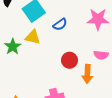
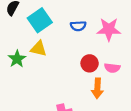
blue semicircle: (60, 24) -> (78, 26), moved, turned 32
red circle: (69, 60) -> (90, 63), moved

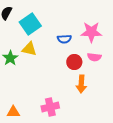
blue semicircle: (78, 26) -> (64, 39), moved
pink semicircle: (112, 68) -> (94, 57), moved

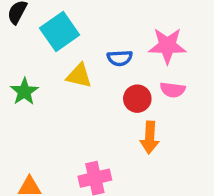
yellow triangle: (29, 49) -> (79, 76), moved

